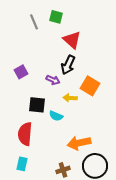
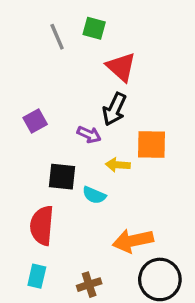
orange square: (90, 86) -> (151, 145), turned -30
brown cross: (63, 170) -> (89, 285), moved

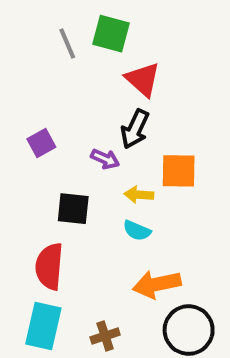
green square: (94, 28) -> (111, 34), size x1.4
cyan semicircle: (94, 195) -> (137, 231), moved
cyan rectangle: (37, 276) -> (43, 326), size x1.6

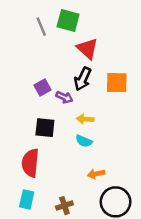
purple square: (41, 143) -> (43, 87), moved
orange square: (179, 171) -> (117, 83), moved
orange arrow: (157, 284) -> (96, 174), size x0.6
cyan rectangle: (43, 326) -> (27, 199), size x0.7

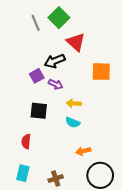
green square: (68, 21) -> (59, 18), turned 30
black arrow: (83, 79) -> (55, 61), moved, turned 42
red semicircle: (30, 163) -> (26, 141), size x0.6

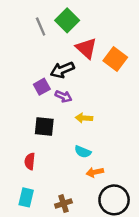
orange square: (101, 72) -> (115, 59), moved, turned 36
cyan semicircle: (73, 122) -> (83, 152), moved

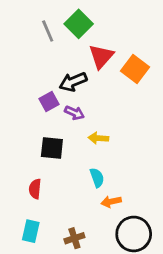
red triangle: (86, 48) -> (101, 56), turned 30
cyan semicircle: (83, 152) -> (97, 178), turned -133

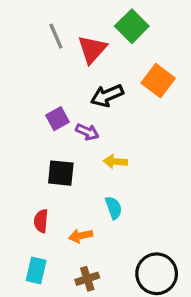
green square: (79, 24) -> (132, 26), moved
red triangle: (101, 56) -> (92, 49), moved
black arrow: (73, 82) -> (107, 96), moved
orange arrow: (111, 202) -> (81, 236), moved

